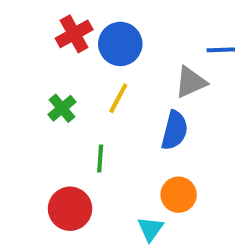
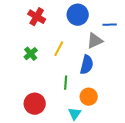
red cross: (74, 34) -> (37, 17), turned -30
blue circle: (120, 44) -> (78, 15), moved
green line: (100, 158) -> (66, 83), moved

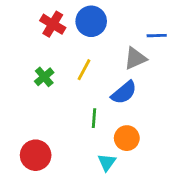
blue circle: (78, 15) -> (91, 21), moved
blue semicircle: (87, 65) -> (124, 93), turned 36
red circle: (35, 104) -> (36, 155), moved

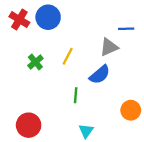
blue circle: (91, 21) -> (48, 17), moved
red cross: (53, 24) -> (19, 20), moved
orange circle: (127, 138) -> (131, 110), moved

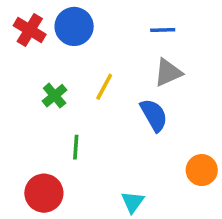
blue line: (126, 29) -> (163, 30), moved
blue semicircle: (100, 75) -> (154, 115), turned -80
green line: (76, 95) -> (76, 147), moved

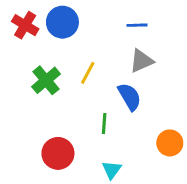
green cross: (55, 96) -> (46, 80), size x1.4
green line: (76, 147) -> (104, 124), moved
red circle: (44, 193) -> (58, 153), moved

